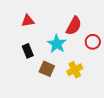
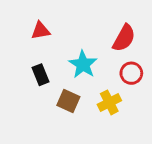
red semicircle: (74, 26) -> (124, 38), moved
red circle: (93, 42) -> (131, 73), moved

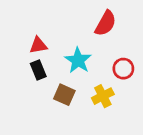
red triangle: (41, 31) -> (38, 45), moved
red semicircle: (124, 38) -> (106, 23), moved

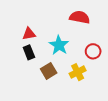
red semicircle: (106, 23) -> (80, 17), turned -108
brown square: (64, 95) -> (49, 71), turned 35

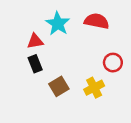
cyan star: (59, 45) -> (58, 24), moved

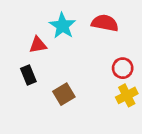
black rectangle: (35, 64) -> (28, 75), moved
yellow cross: (94, 88) -> (127, 95), moved

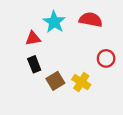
black rectangle: (28, 75) -> (34, 64), moved
yellow cross: (127, 95) -> (81, 82), moved, turned -30

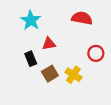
cyan star: (54, 22) -> (31, 20), moved
red triangle: (33, 38) -> (49, 44), moved

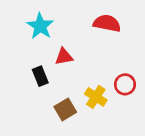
red circle: (96, 53) -> (125, 84), moved
brown square: (50, 74) -> (65, 109), moved

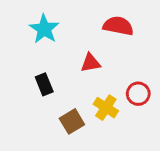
red triangle: (64, 57) -> (90, 63), moved

